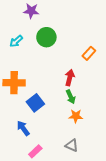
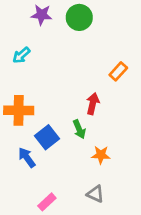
green circle: (46, 37) -> (79, 17), moved
green arrow: (71, 97) -> (79, 129), moved
blue arrow: (23, 128) -> (27, 158), moved

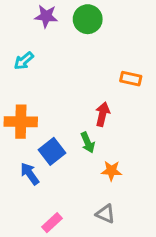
orange rectangle: (118, 71) -> (131, 79), turned 60

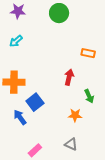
purple star: (46, 16) -> (18, 11), moved
green arrow: (88, 142) -> (89, 96), moved

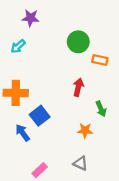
purple star: (18, 11) -> (31, 18), moved
green circle: (59, 13) -> (78, 42), moved

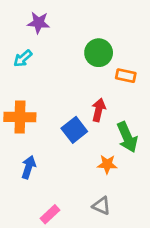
green arrow: (101, 109) -> (127, 137), size x1.5
blue square: (40, 116) -> (74, 130), moved
blue arrow: (23, 133) -> (29, 167), turned 54

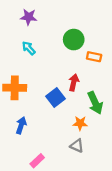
cyan arrow: (23, 58) -> (29, 48), moved, turned 88
gray triangle: (101, 206) -> (77, 146), moved

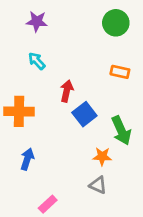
green circle: (74, 40) -> (116, 23), moved
red arrow: (74, 82) -> (67, 91), moved
blue square: (55, 97) -> (84, 114), moved

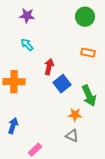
blue arrow: (27, 159) -> (13, 126), moved

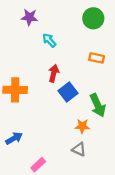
cyan arrow: (27, 45) -> (49, 40), moved
blue arrow: (13, 126) -> (14, 138), turned 42

